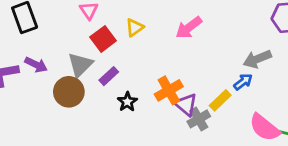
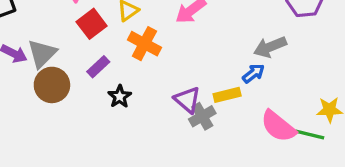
gray triangle: (80, 65) -> (42, 54), moved
orange cross: (169, 90) -> (144, 44), moved, turned -32
yellow rectangle: (220, 100) -> (227, 95), turned 30

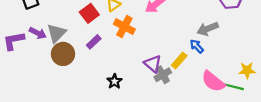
blue arrow: (253, 73) -> (197, 46), turned -96
yellow rectangle: (227, 95) -> (179, 61), turned -35
black star: (120, 97) -> (114, 81), moved

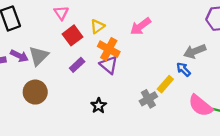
brown circle: (63, 54) -> (35, 92), moved
purple triangle: (153, 64) -> (109, 65), moved

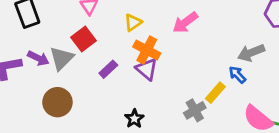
red square: (73, 35) -> (84, 39), moved

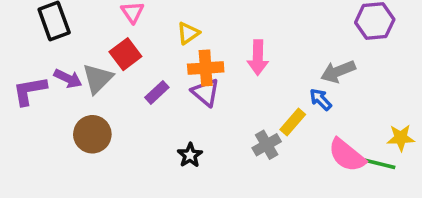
pink arrow: (185, 23) -> (258, 58), moved, turned -52
orange cross: (147, 50) -> (206, 68), turned -32

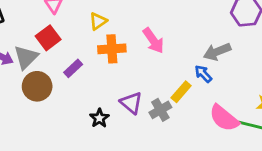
pink arrow: (258, 58) -> (153, 41), turned -36
purple triangle: (206, 92) -> (131, 103), moved
brown circle: (92, 134) -> (37, 86), moved

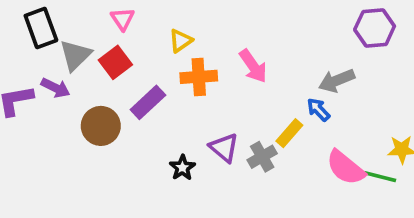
gray triangle: (26, 57) -> (75, 55), moved
purple rectangle: (73, 68) -> (148, 102), size x1.4

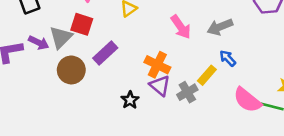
gray triangle: (75, 55) -> (61, 37), moved
red square: (115, 62) -> (82, 24), turned -35
orange cross: (199, 77) -> (157, 65), moved, turned 30
gray arrow: (337, 81) -> (220, 27), moved

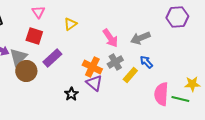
gray triangle: (61, 37) -> (18, 57), moved
gray cross: (187, 92) -> (115, 62), moved
pink semicircle: (247, 100) -> (161, 94), turned 55

